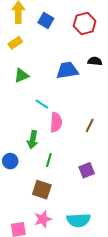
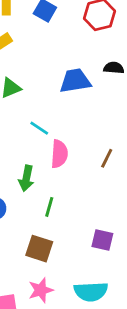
purple square: (87, 170) -> (102, 240), moved, turned 35

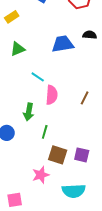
brown square: (39, 249) -> (58, 155), moved
pink star: (41, 290) -> (41, 175), moved

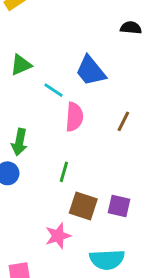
blue trapezoid: (63, 44) -> (91, 71), moved, turned -120
green triangle: (18, 49) -> (21, 65), moved
green arrow: (29, 112) -> (19, 142), moved

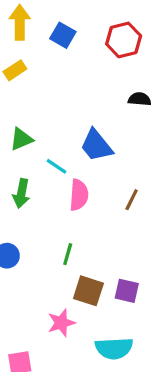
green arrow: (19, 142) -> (21, 193), moved

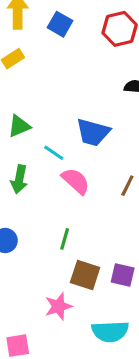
blue trapezoid: (96, 145) -> (93, 132), turned -36
pink semicircle: (79, 195) -> (76, 181), turned -52

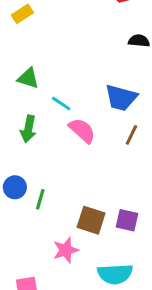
green triangle: (19, 126) -> (28, 78), turned 40
blue trapezoid: (93, 132) -> (121, 98), moved
green line: (65, 239) -> (40, 199), moved

